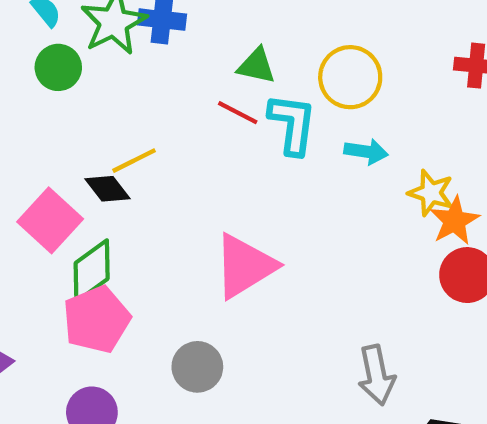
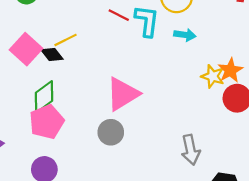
yellow star: (431, 193) -> (213, 76), moved
pink square: (50, 220) -> (26, 49), moved
gray circle: (197, 367) -> (111, 132), moved

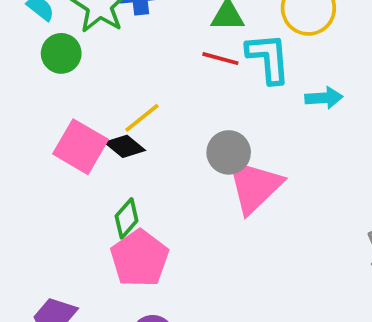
cyan arrow: (185, 35) -> (324, 98), moved
green diamond: (44, 97) -> (127, 218), size x0.7
gray circle: (111, 132) -> (229, 152), moved

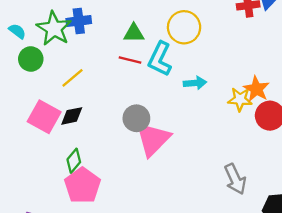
cyan L-shape: (268, 58) -> (160, 59), turned -148
yellow line: (142, 118) -> (72, 78), moved
black diamond: (125, 146) -> (72, 116), turned -50

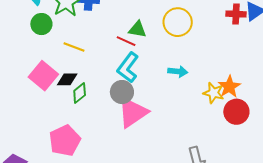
green triangle: (134, 33) -> (137, 29), moved
cyan L-shape: (160, 59) -> (128, 68), moved
yellow line: (72, 78) -> (74, 47), turned 50
green diamond: (74, 161) -> (80, 93), moved

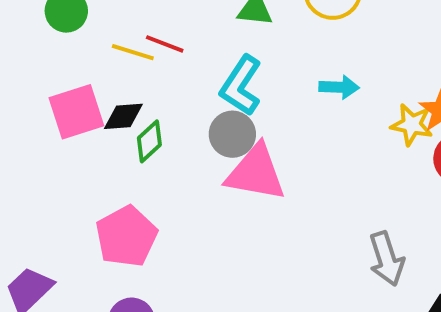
red line: (126, 41) -> (165, 44), moved
pink square: (43, 76) -> (76, 112), turned 36
pink triangle: (133, 112) -> (256, 173), turned 48

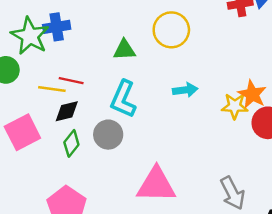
black diamond: (123, 116) -> (67, 111), moved
gray circle: (232, 134) -> (108, 135), moved
pink triangle: (256, 173) -> (156, 185), moved

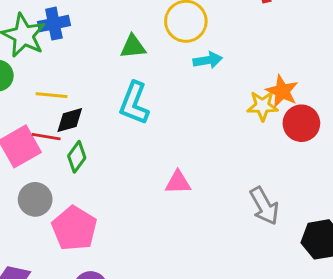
red line: (71, 81) -> (46, 137), moved
cyan arrow: (185, 90) -> (208, 60), moved
gray circle: (108, 135) -> (35, 199), moved
pink triangle: (156, 185) -> (178, 182), moved, size x0.6

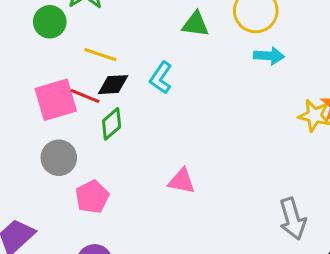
cyan L-shape: (134, 103) -> (161, 78), moved, size x0.7
pink triangle: (178, 182) -> (182, 181), moved
pink pentagon: (74, 228) -> (92, 197), size x0.7

